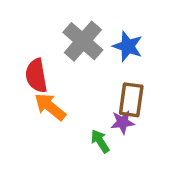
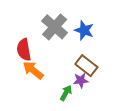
brown rectangle: (131, 100) -> (86, 66), turned -60
green arrow: (100, 141) -> (66, 93), turned 63

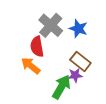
red semicircle: (24, 50) -> (37, 47), moved
green arrow: (66, 93) -> (61, 87), size x1.6

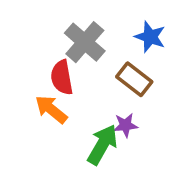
blue star: (78, 29) -> (150, 37), moved
brown rectangle: (80, 61) -> (134, 79), moved

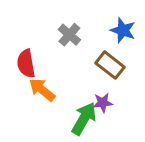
gray cross: (85, 42) -> (69, 35), size x0.7
red semicircle: (62, 77) -> (26, 64), moved

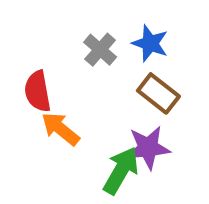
blue star: (123, 30) -> (150, 43), moved
purple star: (103, 103) -> (148, 148), size x1.5

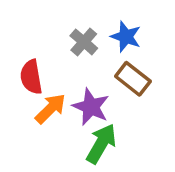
orange arrow: (60, 129) -> (50, 109), turned 96
purple star: (148, 148) -> (91, 107), moved, turned 30

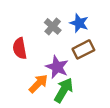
brown rectangle: (133, 79) -> (83, 49), turned -65
orange arrow: (50, 109) -> (38, 84), moved

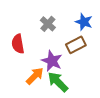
blue star: (79, 23) -> (84, 22), moved
green arrow: (64, 90) -> (58, 82), turned -75

